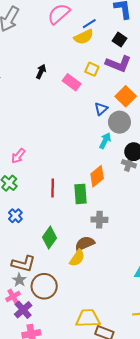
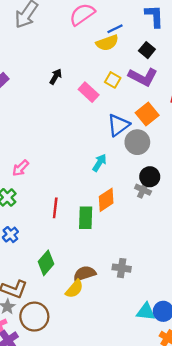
blue triangle: (101, 109) -> (118, 125), size x1.5
cyan arrow: (105, 141) -> (99, 163), moved
gray cross: (99, 220) -> (122, 268), moved

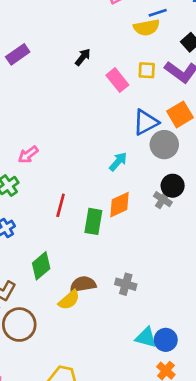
yellow square: (113, 80) -> (147, 70), turned -35

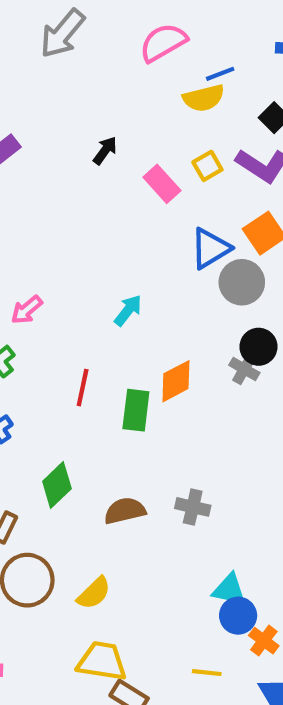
yellow square: (147, 70) -> (207, 166), turned -30
cyan arrow: (118, 162) -> (128, 310), moved
yellow semicircle: (69, 300) -> (94, 593), moved
blue circle: (166, 340) -> (238, 616), moved

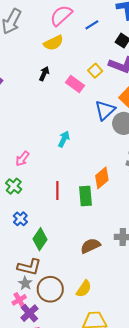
yellow semicircle: (204, 98) -> (53, 43), moved
cyan arrow: (128, 310) -> (64, 139), moved
green diamond: (57, 485) -> (40, 239), moved

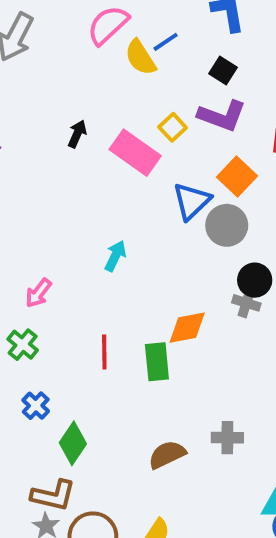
yellow semicircle: (53, 43) -> (140, 57), moved, turned 84
pink rectangle: (75, 84) -> (135, 153), size x1.4
orange diamond: (102, 178) -> (187, 328), turned 30

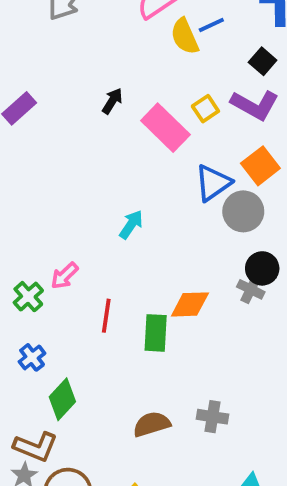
pink arrow: (38, 293) -> (64, 276), moved

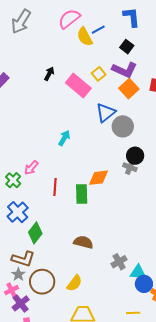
orange square: (260, 166) -> (129, 89), moved
blue cross: (32, 357) -> (18, 212), size x1.5
gray cross: (213, 417) -> (119, 262), moved, turned -35
brown semicircle: (152, 424) -> (83, 242), turned 36

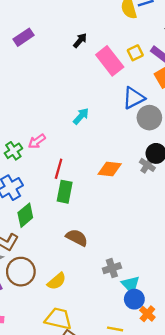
green rectangle: (82, 194) -> (65, 192), moved
cyan triangle: (138, 272) -> (131, 285), turned 30

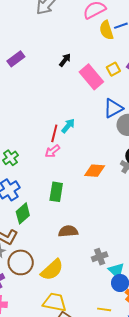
pink arrow: (37, 141) -> (52, 151), moved
red line: (59, 169) -> (54, 133), moved
brown semicircle: (77, 238) -> (68, 231), turned -30
yellow semicircle: (57, 281) -> (52, 270), size x1.4

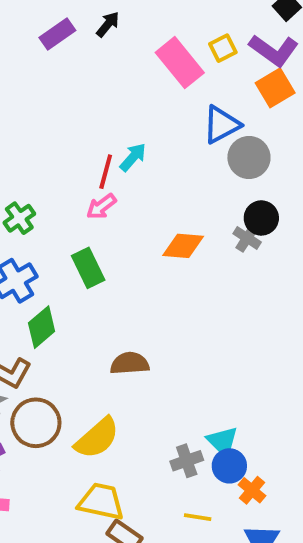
purple rectangle: (16, 59) -> (57, 34), moved
black arrow: (65, 60) -> (108, 24), moved
green rectangle: (56, 192) -> (88, 268), moved, turned -36
gray cross: (100, 257) -> (187, 461), moved

